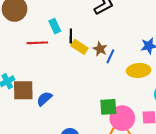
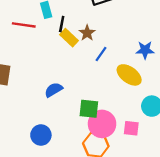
brown star: (100, 49) -> (87, 33), moved
yellow ellipse: (139, 70) -> (129, 75), turned 30
blue semicircle: (44, 99) -> (54, 90), moved

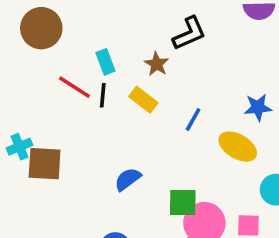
black line: (62, 24) -> (103, 95), moved
red line: (24, 25) -> (74, 87), turned 30
brown star: (87, 33) -> (157, 64), moved

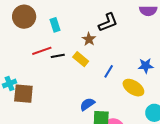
cyan rectangle: (105, 62) -> (55, 25), moved
red line: (74, 87) -> (42, 51), turned -54
black line: (103, 95) -> (58, 56), turned 72
blue semicircle: (128, 179) -> (87, 104), moved

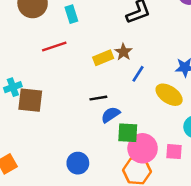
brown star: (89, 39) -> (123, 52), moved
black line: (58, 56) -> (98, 98), moved
yellow rectangle: (81, 59) -> (103, 58), turned -63

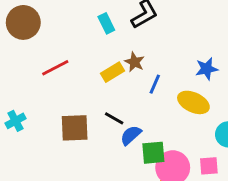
cyan rectangle: (71, 14) -> (106, 23), moved
black line: (98, 98) -> (114, 118), turned 48
brown square: (30, 100) -> (75, 128), moved

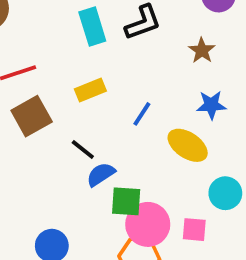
cyan rectangle: (106, 23) -> (92, 26), size x1.4
brown star: (134, 62) -> (202, 50), moved
brown square: (75, 128) -> (32, 116), moved, turned -36

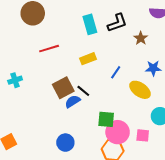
brown star: (202, 50) -> (141, 38), moved
brown square: (32, 116) -> (63, 88), moved
blue semicircle: (101, 174) -> (73, 101), moved

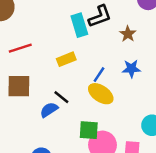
cyan rectangle: (90, 24) -> (79, 25), moved
blue star: (153, 68) -> (131, 69), moved
brown square: (63, 88) -> (19, 86), moved, turned 30
yellow ellipse: (140, 90) -> (101, 94), moved

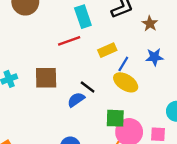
cyan rectangle: (79, 25) -> (83, 17), moved
red line: (20, 48) -> (69, 41), moved
yellow rectangle: (66, 59) -> (107, 50), moved

